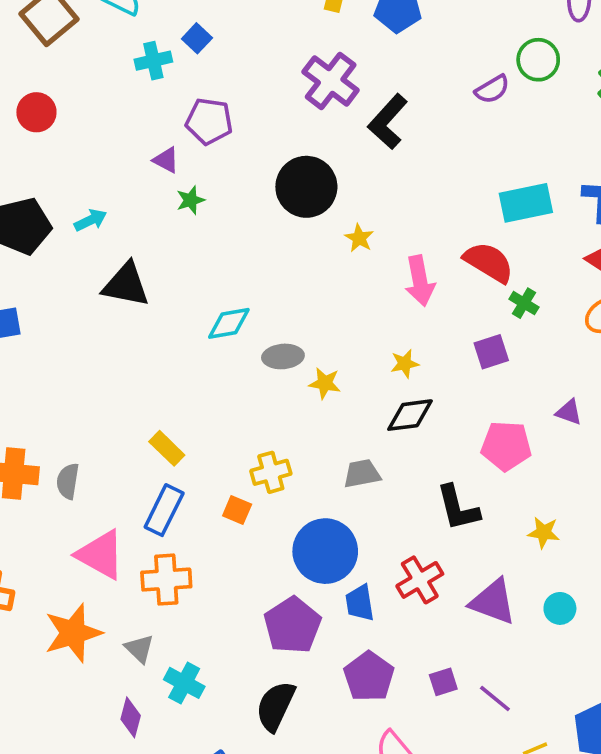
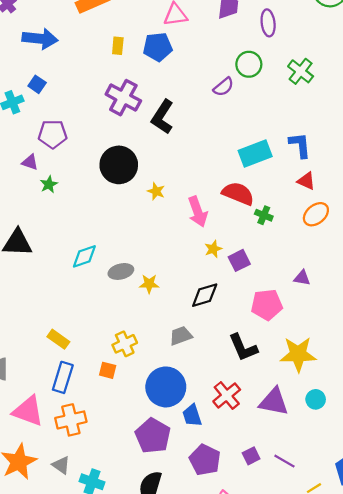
purple square: (491, 352) -> (239, 260), moved
yellow star: (405, 364) -> (213, 249), moved
yellow star: (544, 532) -> (298, 354), size x1.8

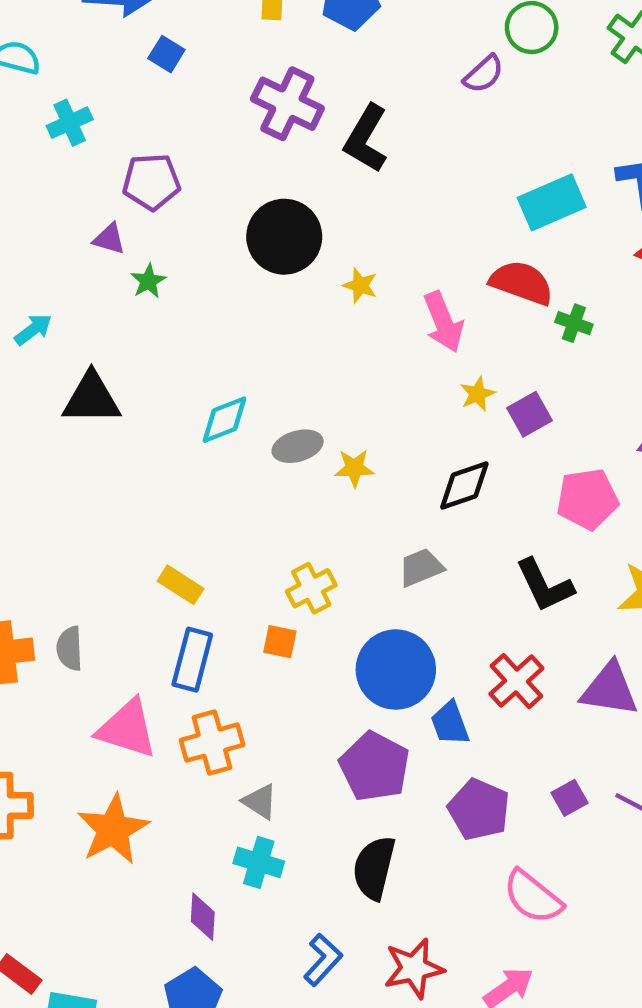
blue square: (37, 84) -> (166, 54), moved
gray triangle: (61, 465) -> (260, 802), moved

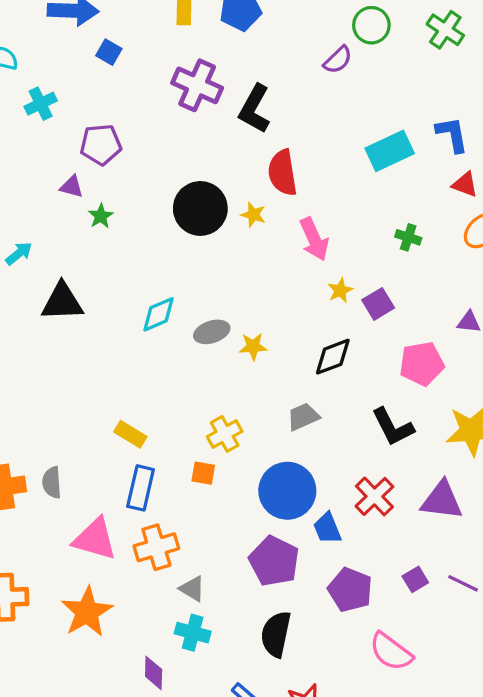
black circle: (284, 237) -> (200, 208), moved
red semicircle: (522, 283) -> (283, 173), moved, turned -117

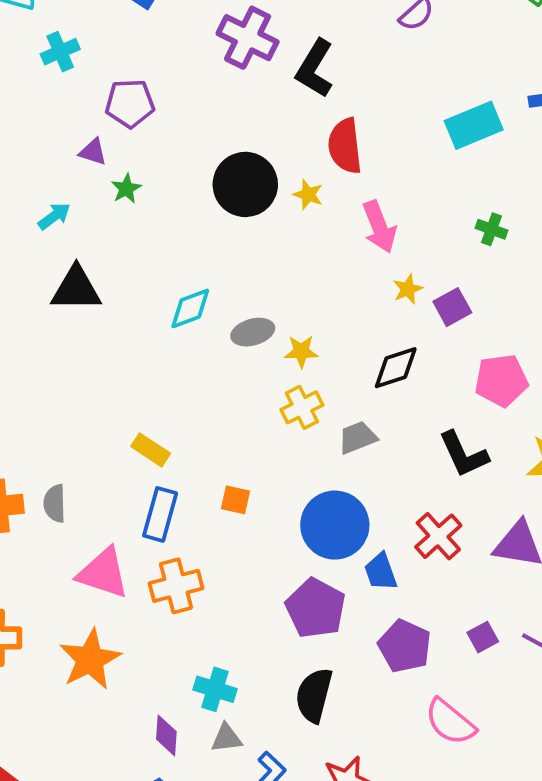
cyan arrow: (19, 253) -> (54, 216), moved
yellow cross: (225, 434) -> (302, 407), moved
gray triangle: (192, 589) -> (226, 738), moved, turned -40

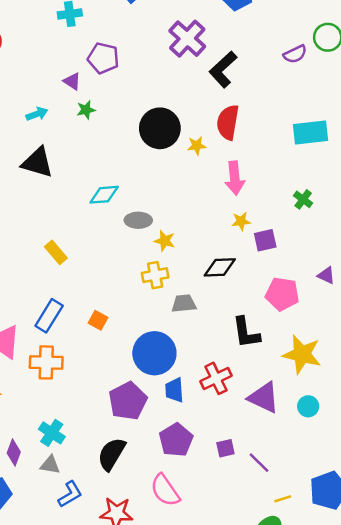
yellow star: (308, 195) -> (197, 146), turned 30
yellow rectangle: (151, 450) -> (56, 252), moved
pink semicircle: (450, 722) -> (165, 490), moved

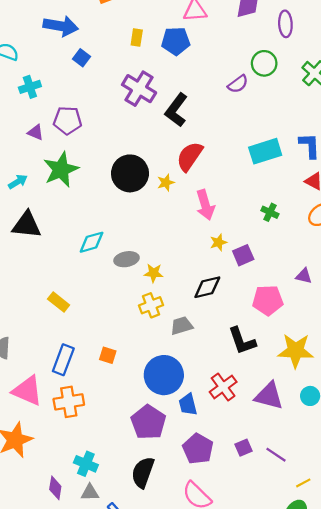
purple triangle: (72, 81) -> (36, 132), moved
green star: (86, 110) -> (61, 170), size x2.0
red semicircle: (228, 122) -> (190, 156), turned 36

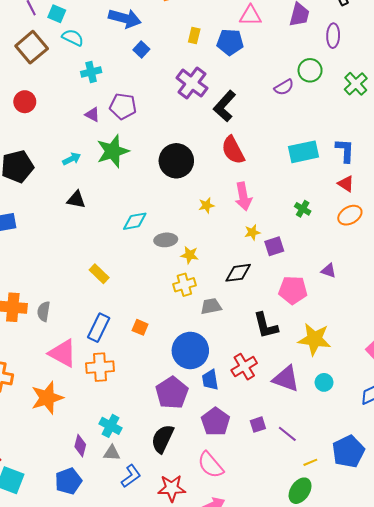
red semicircle: (190, 156) -> (233, 150), turned -68
yellow star: (166, 183) -> (206, 205), moved
black triangle: (27, 225) -> (76, 200), size x0.7

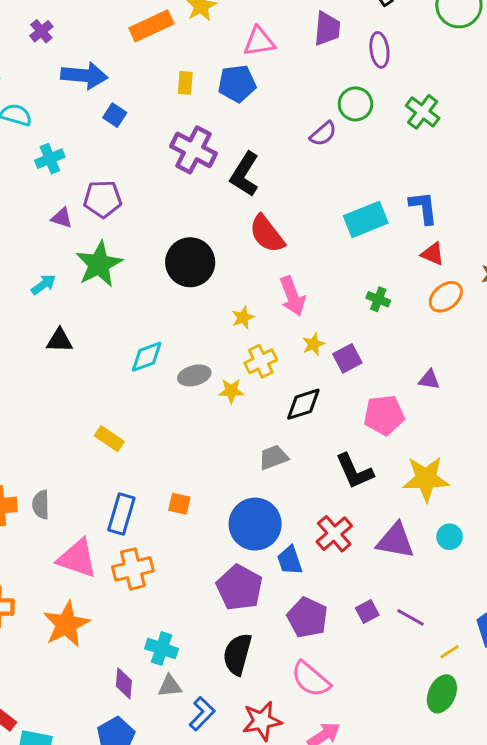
yellow cross: (184, 285) -> (261, 361), moved

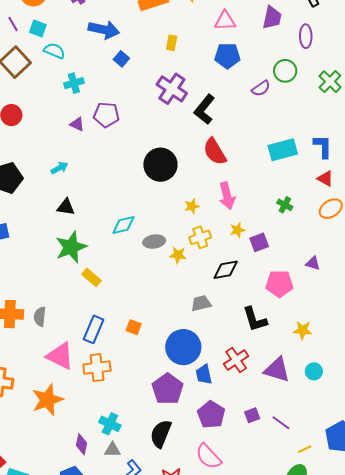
blue pentagon: (237, 84) -> (227, 56), moved
green star: (99, 264) -> (71, 247), moved
yellow star: (426, 479) -> (303, 330), size x0.6

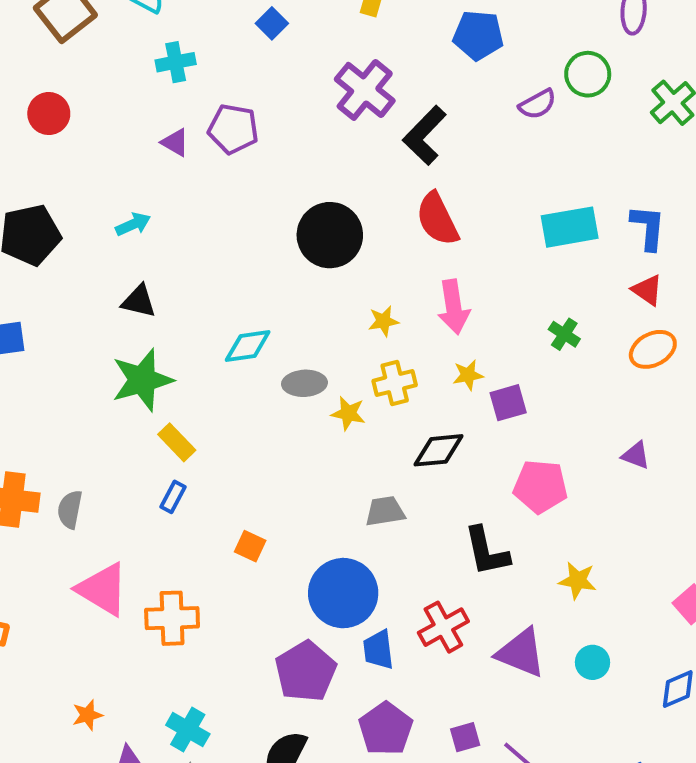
purple triangle: (313, 263) -> (636, 455), moved
blue rectangle: (94, 329) -> (173, 497), moved, size x0.6
orange star: (47, 400) -> (87, 715), moved, size x0.5

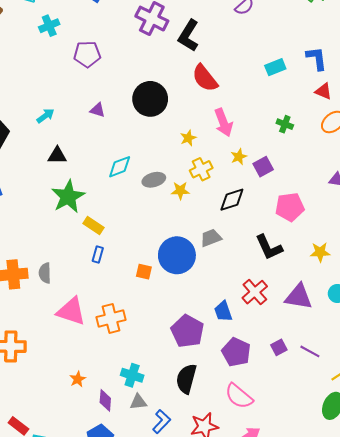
purple triangle: (175, 142) -> (98, 110), moved
cyan rectangle: (570, 227) -> (275, 67), size x0.7
blue circle: (343, 593) -> (177, 255), moved

